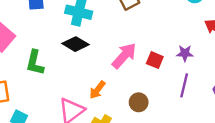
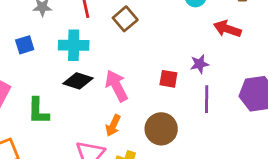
pink arrow: (124, 56) -> (116, 86), moved, turned -56
brown circle: (139, 102) -> (161, 129), size x1.5

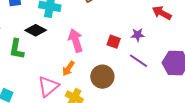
black diamond: (78, 81) -> (36, 30), moved
purple line: (207, 99) -> (138, 61), turned -66

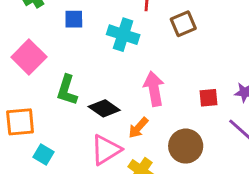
black diamond: (36, 30) -> (104, 108), moved
red square: (114, 42) -> (208, 98), turned -32

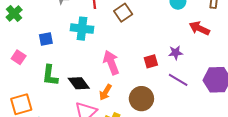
blue square: (74, 19) -> (46, 39), moved
pink square: (29, 57) -> (19, 57), size x0.6
black diamond: (104, 108) -> (79, 83), turned 30

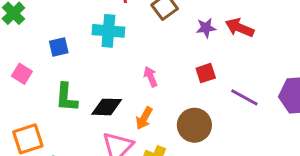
red arrow: (199, 28) -> (240, 28), moved
purple star: (176, 53) -> (206, 28), moved
pink arrow: (111, 63) -> (151, 77), size x0.6
black diamond: (79, 83) -> (107, 107), turned -50

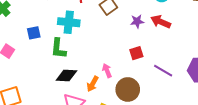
pink arrow: (151, 77) -> (107, 71), moved
green L-shape: (66, 97) -> (58, 48), moved

